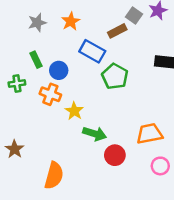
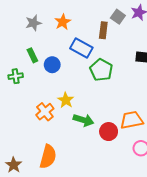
brown rectangle: (117, 31) -> (103, 30), turned -56
orange cross: (50, 94) -> (45, 112), moved, turned 30
brown star: (15, 149) -> (14, 165), moved
red circle: (115, 155) -> (109, 132), moved

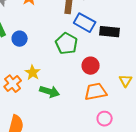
blue rectangle: (81, 48) -> (85, 23), moved
red circle: (109, 132) -> (91, 66), moved

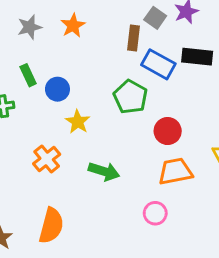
black rectangle: (110, 32) -> (197, 57), moved
yellow star: (33, 73) -> (78, 122), moved
pink circle: (105, 119) -> (155, 213), moved

